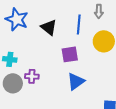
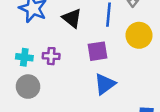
purple cross: (32, 76) -> (51, 56), moved

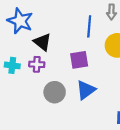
black triangle: (72, 18) -> (42, 42), moved
gray circle: (28, 87) -> (55, 92), moved

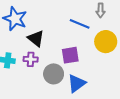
blue line: (89, 26) -> (80, 24), turned -72
gray circle: (55, 92) -> (54, 74), moved

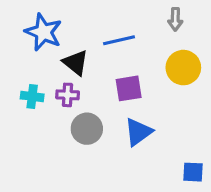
blue line: (80, 24) -> (119, 40), moved, turned -36
gray circle: (54, 74) -> (87, 129), moved

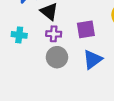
purple cross: (68, 95) -> (54, 34), moved

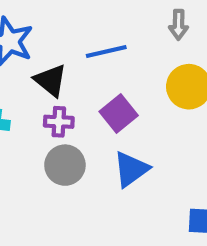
purple square: (86, 29) -> (119, 113), turned -30

